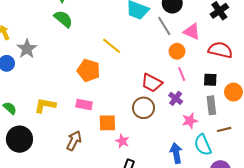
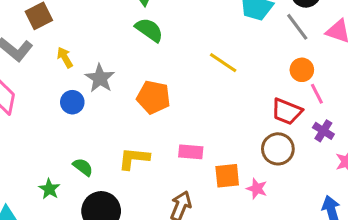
orange circle: (177, 51) -> (302, 70), moved
orange pentagon: (89, 70) -> (153, 97), moved
pink line: (182, 74) -> (317, 94), moved
pink star: (122, 141) -> (257, 189), moved

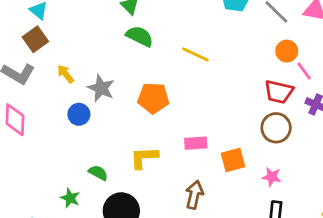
yellow line: (223, 63) -> (195, 54), moved
pink star: (257, 189) -> (272, 177), moved

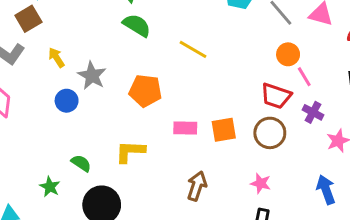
pink rectangle: (196, 143) -> (185, 128), moved
orange square: (233, 160) -> (224, 130), moved
brown arrow: (194, 195) -> (197, 186), moved

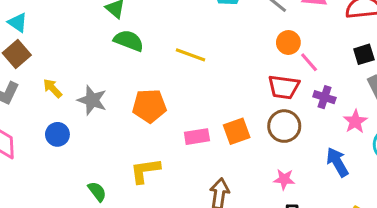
blue circle: (67, 101) -> (57, 134), moved
green semicircle: (81, 163) -> (97, 192), turned 30
blue arrow: (326, 190) -> (337, 162), moved

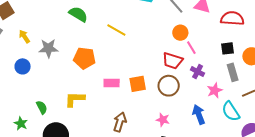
gray star: (92, 100) -> (48, 48), turned -30

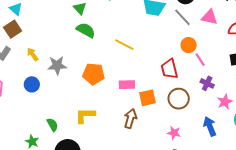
red trapezoid: (172, 61) -> (169, 69), moved, turned 60
pink rectangle: (112, 83) -> (127, 85), moved
brown arrow: (120, 122) -> (130, 119), moved

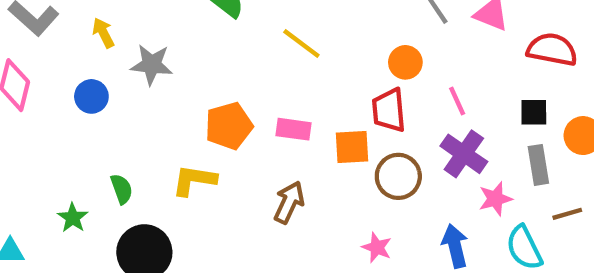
orange circle: (189, 45) -> (405, 62), moved
orange pentagon: (93, 74) -> (229, 126), moved, turned -30
purple cross: (207, 83) -> (464, 154), size x1.5
orange square: (148, 98) -> (352, 147), moved

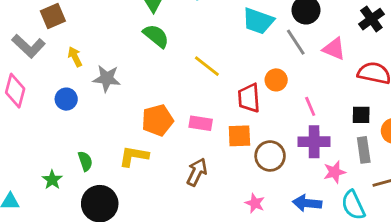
red trapezoid: (389, 110) -> (249, 98), moved
purple cross: (464, 154) -> (314, 142), turned -36
blue arrow: (455, 246) -> (307, 203), turned -72

